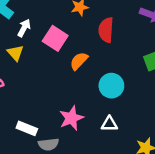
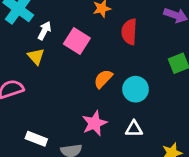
orange semicircle: (79, 61) -> (103, 79), moved
white rectangle: (27, 128) -> (36, 139), moved

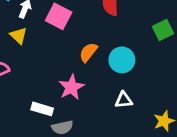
pink star: (95, 123) -> (71, 87), moved
white rectangle: (36, 139) -> (42, 109), moved

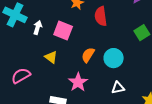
yellow triangle: (19, 36) -> (51, 57), moved

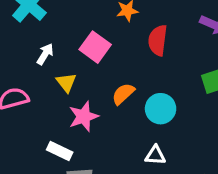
white arrow: (38, 27) -> (45, 54), moved
pink star: (78, 82) -> (84, 117), moved

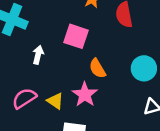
yellow triangle: (66, 82) -> (55, 101), moved
orange semicircle: (123, 94) -> (97, 68), moved, turned -60

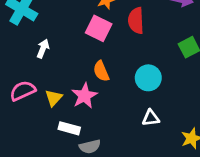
pink square: (76, 36) -> (99, 28), moved
yellow triangle: (55, 101) -> (54, 98), turned 30

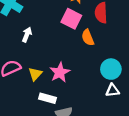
orange semicircle: (101, 71) -> (88, 38), moved
cyan circle: (148, 78) -> (111, 69), moved

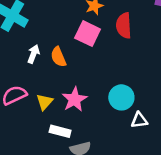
orange semicircle: (88, 38) -> (58, 57), moved
cyan circle: (111, 69) -> (121, 97), moved

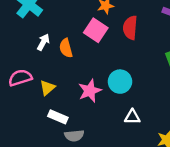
cyan circle: (121, 97) -> (120, 82), moved
pink star: (74, 99) -> (90, 91), moved

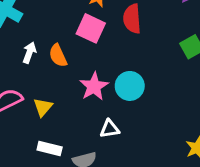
pink star: (90, 91) -> (94, 86), moved
white rectangle: (58, 117) -> (50, 149), moved
white triangle: (132, 117) -> (110, 129), moved

